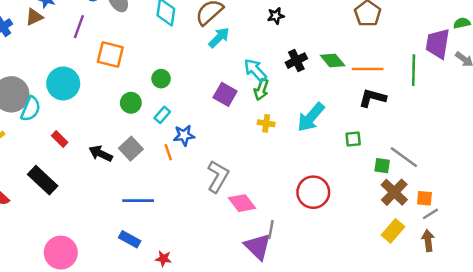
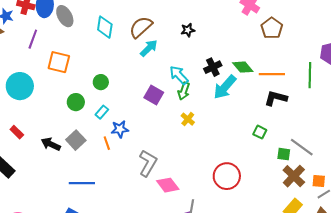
black star: (276, 16) -> (188, 30), moved
cyan arrow: (311, 117) -> (225, 87), moved
yellow cross: (266, 123) -> (188, 119), turned 32
green square: (353, 139) -> (260, 132), turned 32

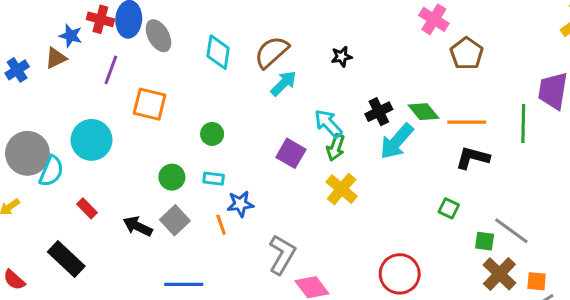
green circle: (76, 102) -> (172, 177), moved
cyan rectangle: (102, 112) -> (214, 179), turned 56
yellow cross: (188, 119) -> (342, 189), size x1.5

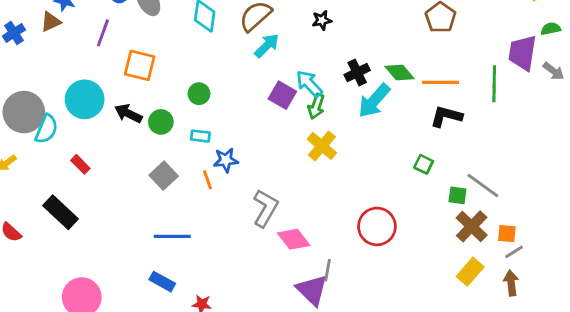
purple square: (291, 153) -> (282, 95), moved
green circle: (172, 177) -> (161, 122), moved
black arrow: (138, 226) -> (128, 113), moved

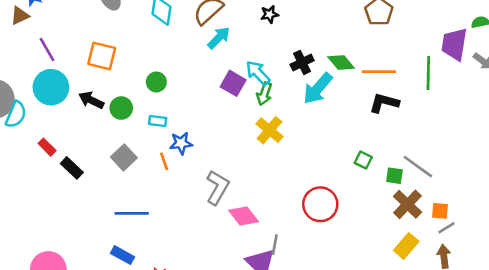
purple line: (103, 33) -> (47, 49), moved, turned -50
green square: (424, 164) -> (363, 160), moved
black rectangle: (61, 212) -> (72, 168), moved, size x0.7

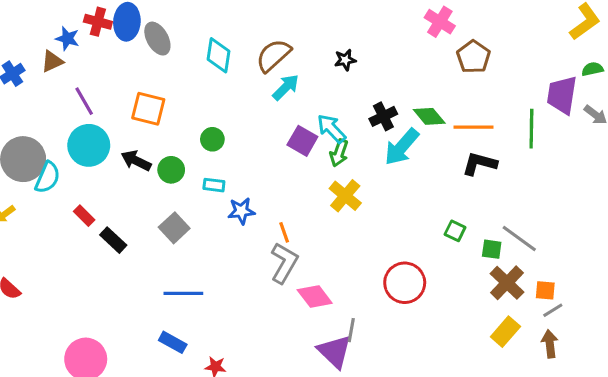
orange line: (164, 161) -> (284, 232), moved

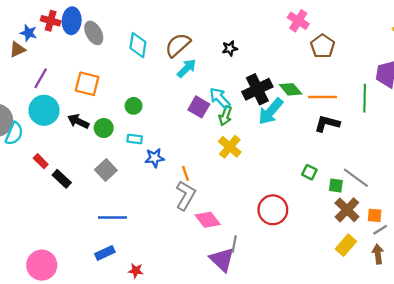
purple line: (84, 101) -> (41, 78), turned 60
black cross: (383, 116) -> (257, 89), size x1.5
blue rectangle: (173, 342) -> (105, 253), turned -54

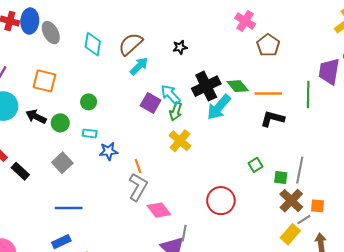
green square: (309, 172) -> (256, 165), turned 32
gray line: (356, 178) -> (300, 170), turned 65
gray line: (380, 230) -> (304, 220), moved

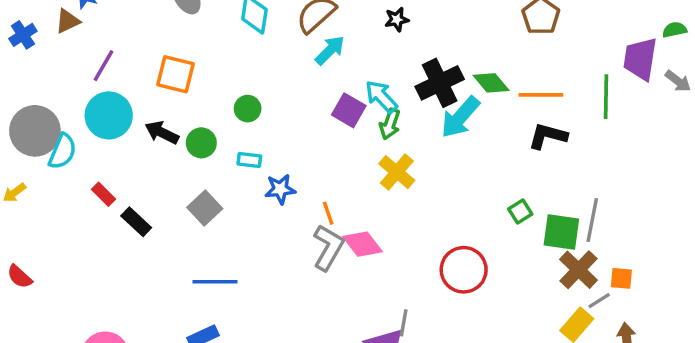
green square: (281, 177) -> (561, 232), size x1.6
pink diamond: (159, 210) -> (362, 244), moved

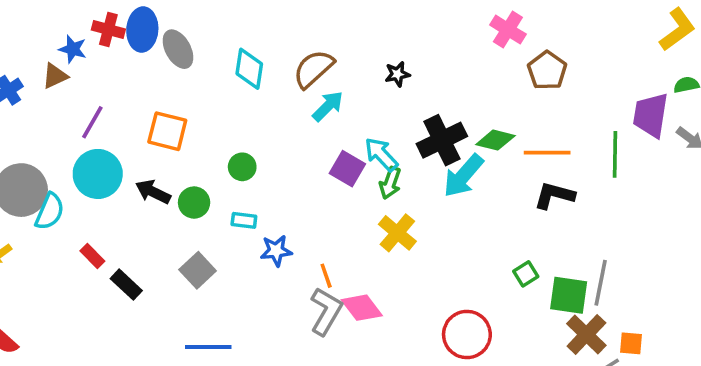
green diamond: (491, 83) -> (495, 140), turned -36

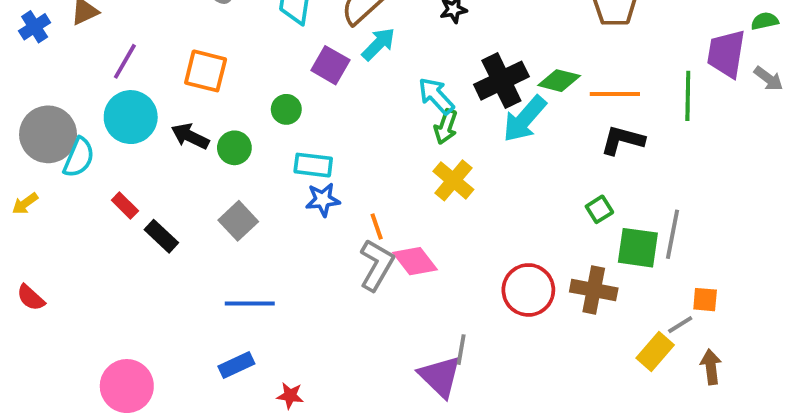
purple square: (347, 169) -> (330, 65), moved
cyan rectangle: (244, 220) -> (313, 165), moved, size x1.4
green square: (526, 274) -> (599, 209), moved
brown cross: (586, 334) -> (594, 290), moved, turned -33

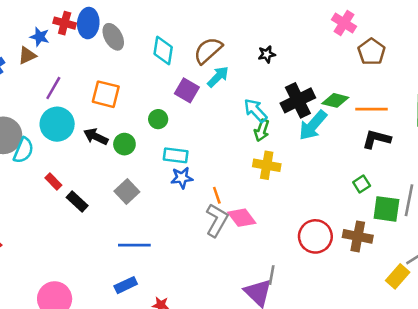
yellow cross: (453, 180) -> (267, 165), turned -30

